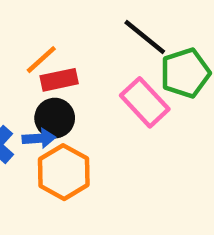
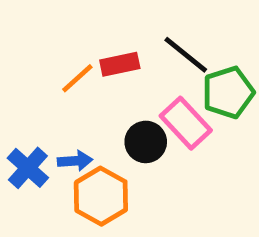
red rectangle: (59, 80) -> (120, 64), moved
black circle: (55, 118) -> (146, 142), moved

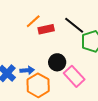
orange line: (77, 78) -> (33, 21), moved
pink rectangle: (186, 123) -> (74, 76), moved

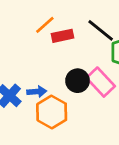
pink rectangle: (74, 76) -> (101, 82), moved

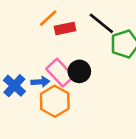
pink rectangle: (101, 82) -> (60, 73), moved

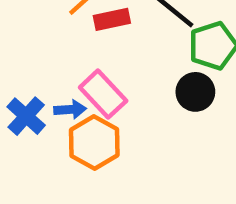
black circle: (79, 71) -> (195, 92), moved

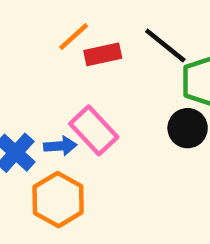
orange hexagon: (94, 142) -> (58, 200), moved

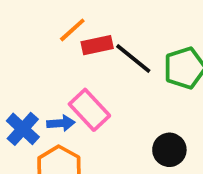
black line: (165, 45) -> (133, 58), moved
black circle: (188, 128) -> (169, 150), moved

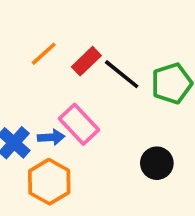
orange line: (72, 30) -> (44, 54), moved
red rectangle: (97, 45) -> (86, 61), turned -32

